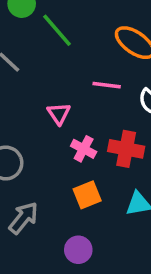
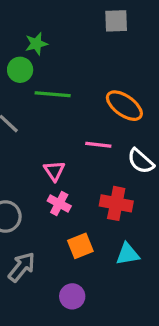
green line: (57, 30) -> (53, 94), turned -44
pink cross: (84, 149) -> (59, 203), moved

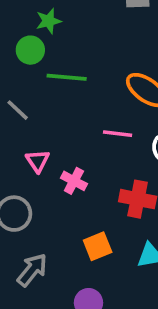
pink triangle: (54, 171) -> (38, 161), moved
pink cross: (59, 203) -> (74, 181), moved

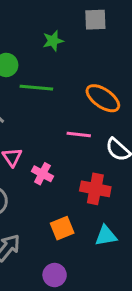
green star: (49, 21) -> (53, 41), moved

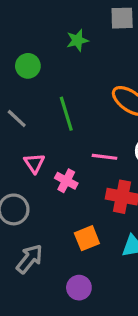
green line: (36, 88) -> (66, 114), moved, turned 68
pink line: (79, 134) -> (104, 157), moved

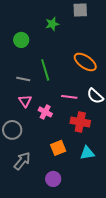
gray line: (17, 119) -> (23, 79), moved, turned -32

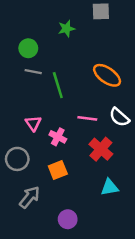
gray line: (23, 79) -> (33, 72), moved
red cross: (80, 122) -> (101, 149), turned 30
orange square: (58, 148) -> (58, 170), moved

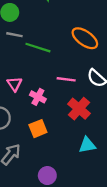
green line: (58, 85) -> (38, 48), turned -55

